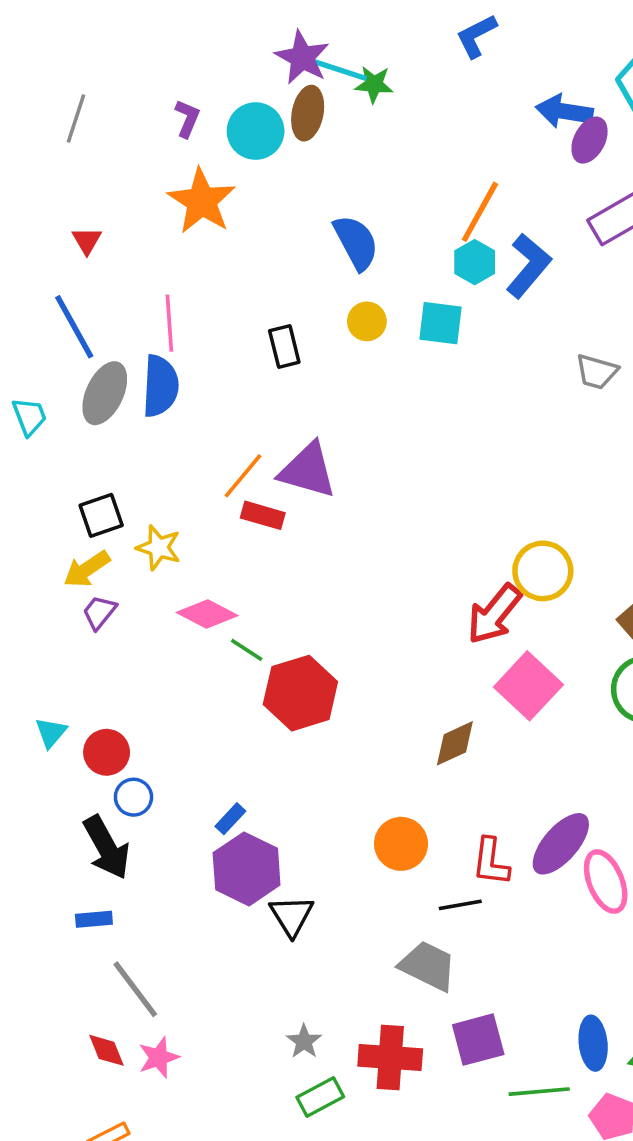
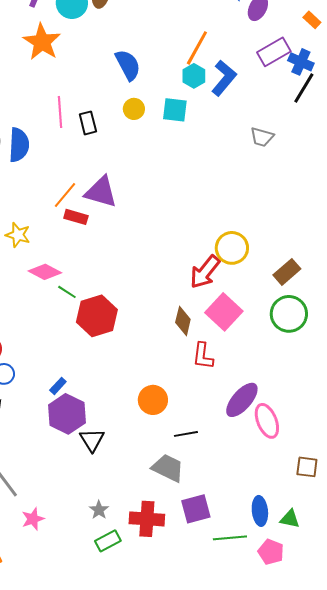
pink line: (169, 323) -> (60, 112), moved
brown diamond: (455, 743) -> (183, 321), moved, turned -52
red L-shape: (491, 862) -> (203, 356), moved
pink star: (159, 1057) -> (33, 519), moved

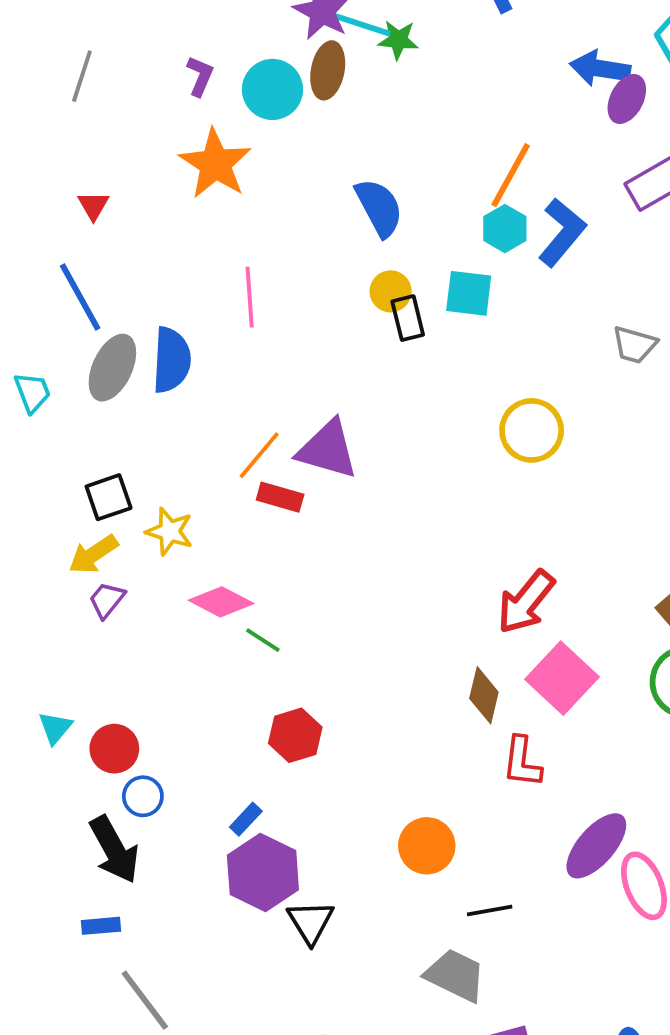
black rectangle: (88, 123) -> (408, 318), moved
yellow circle: (232, 248) -> (532, 430), moved
red hexagon: (97, 316) -> (295, 735), moved, size x0.7

